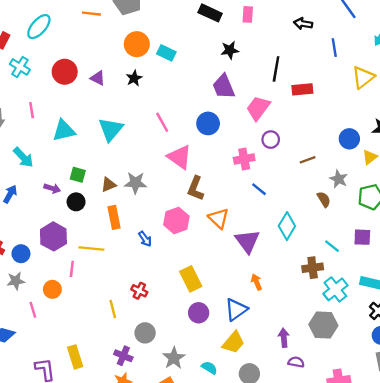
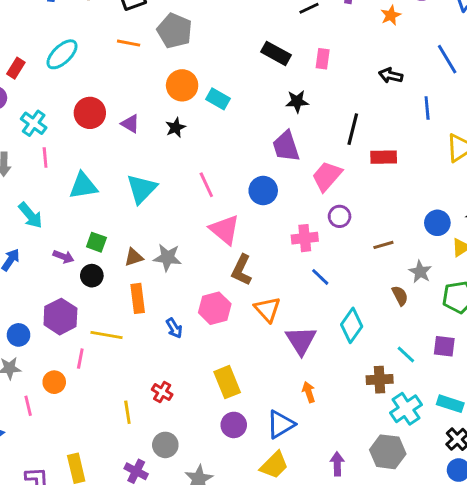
cyan cross: (20, 67) -> (34, 123), moved

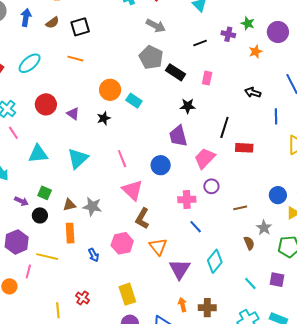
gray pentagon: (175, 31) -> (151, 57), moved
pink line: (45, 158) -> (13, 133), turned -32
brown cross: (380, 380) -> (207, 308), moved

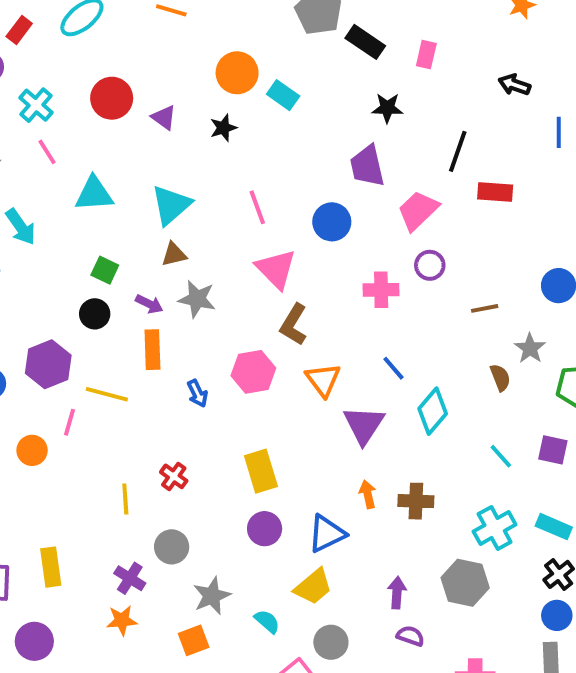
purple arrow: (21, 201) -> (149, 304), moved
brown triangle: (69, 205) -> (174, 254), moved
blue line: (196, 227) -> (394, 368), moved

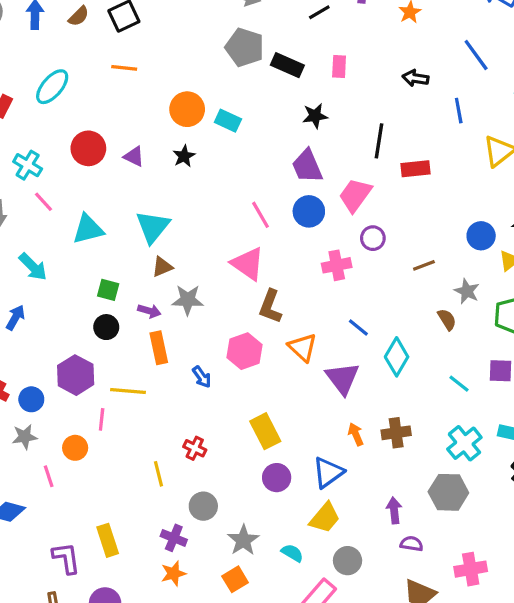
pink line: (257, 207) -> (260, 215), moved
blue circle: (332, 222) -> (309, 211), moved

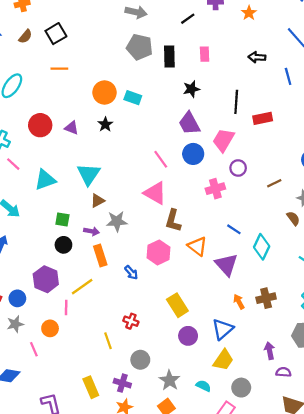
black rectangle: (287, 65) -> (169, 56), turned 70
yellow line: (128, 391) -> (82, 287), turned -35
yellow rectangle: (108, 540) -> (91, 387), moved

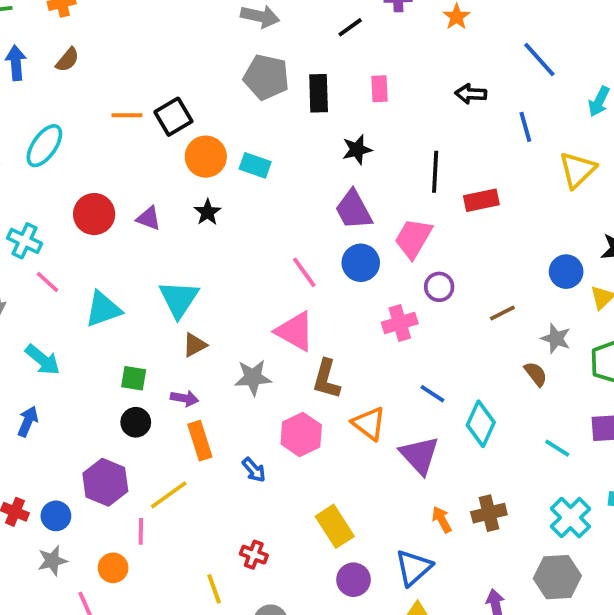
black square: (56, 34) -> (173, 117), moved
gray star: (117, 221) -> (253, 378), moved

